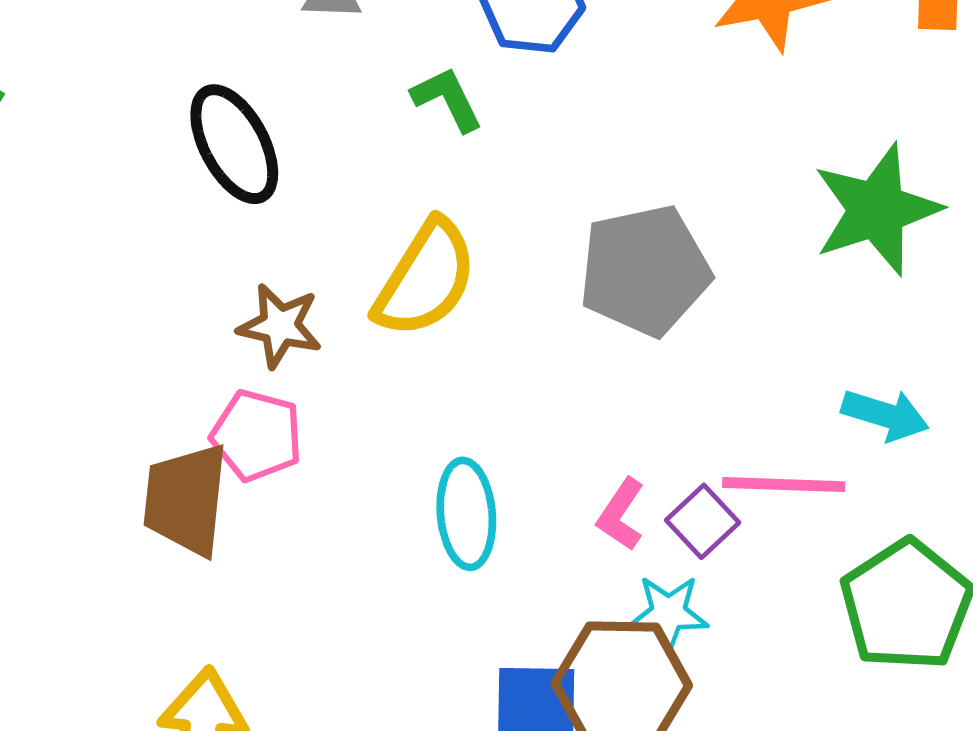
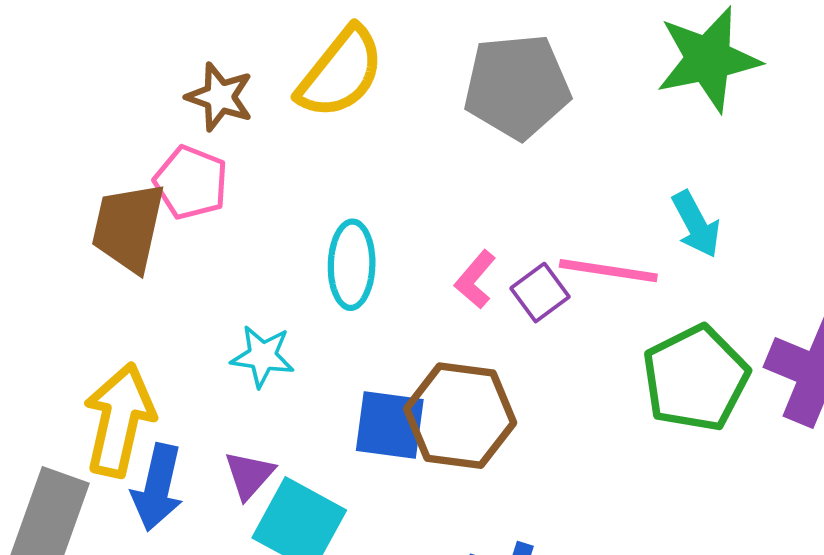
cyan arrow: (885, 415) -> (696, 224), turned 38
cyan star: (669, 613) -> (263, 356), moved

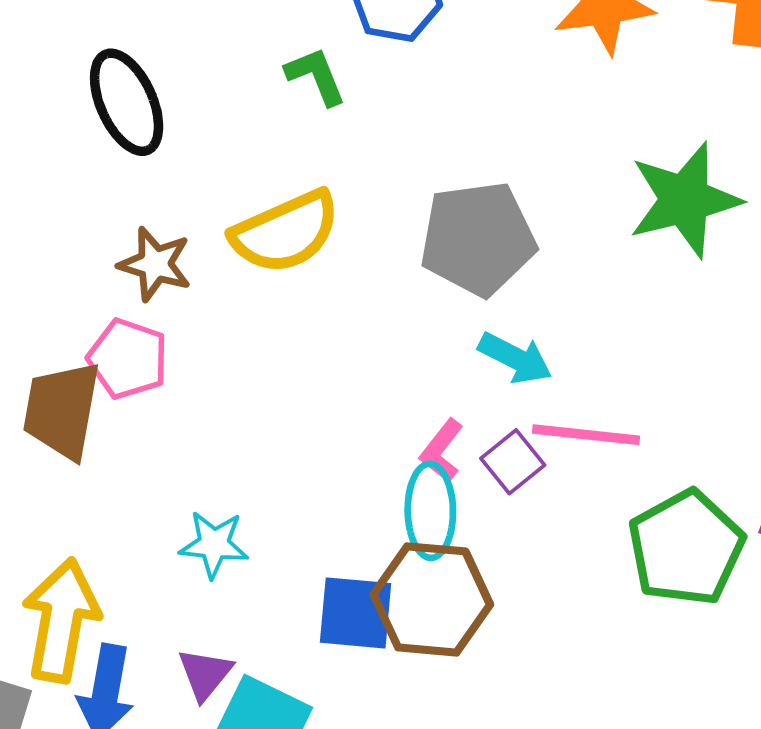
yellow semicircle: (341, 73) -> (285, 232), turned 30
cyan arrow: (696, 224) -> (515, 358), moved, turned -32
cyan ellipse: (352, 265) -> (430, 511), moved

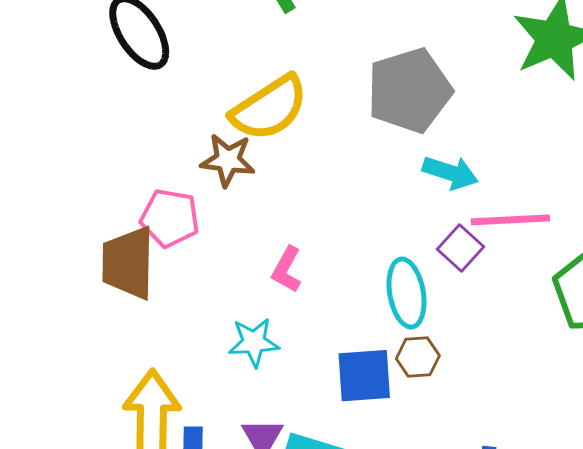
brown star: (155, 264) -> (228, 160), moved
pink L-shape: (442, 451) -> (287, 270), moved
brown hexagon: (432, 599) -> (418, 357), size x0.5

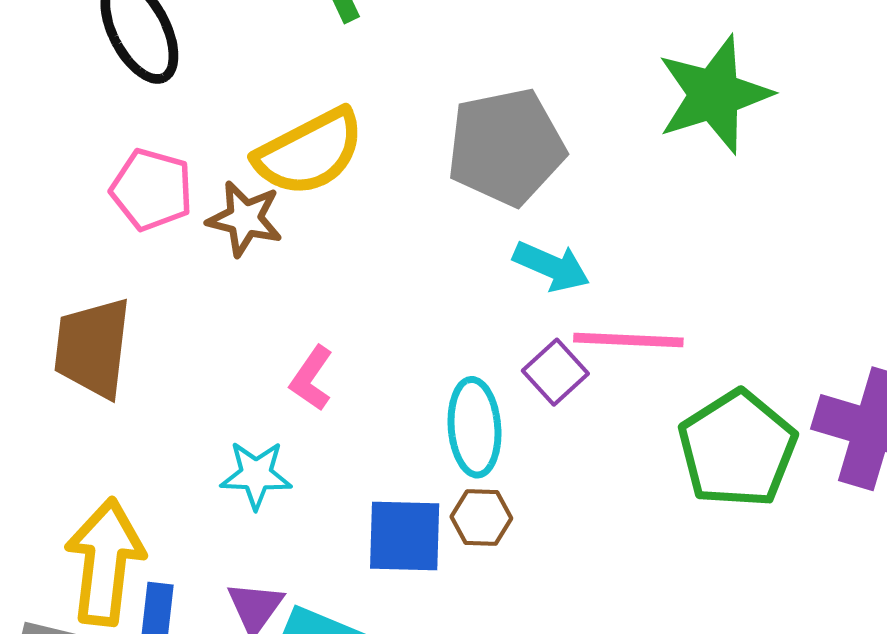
pink pentagon: (170, 218) -> (152, 190), moved

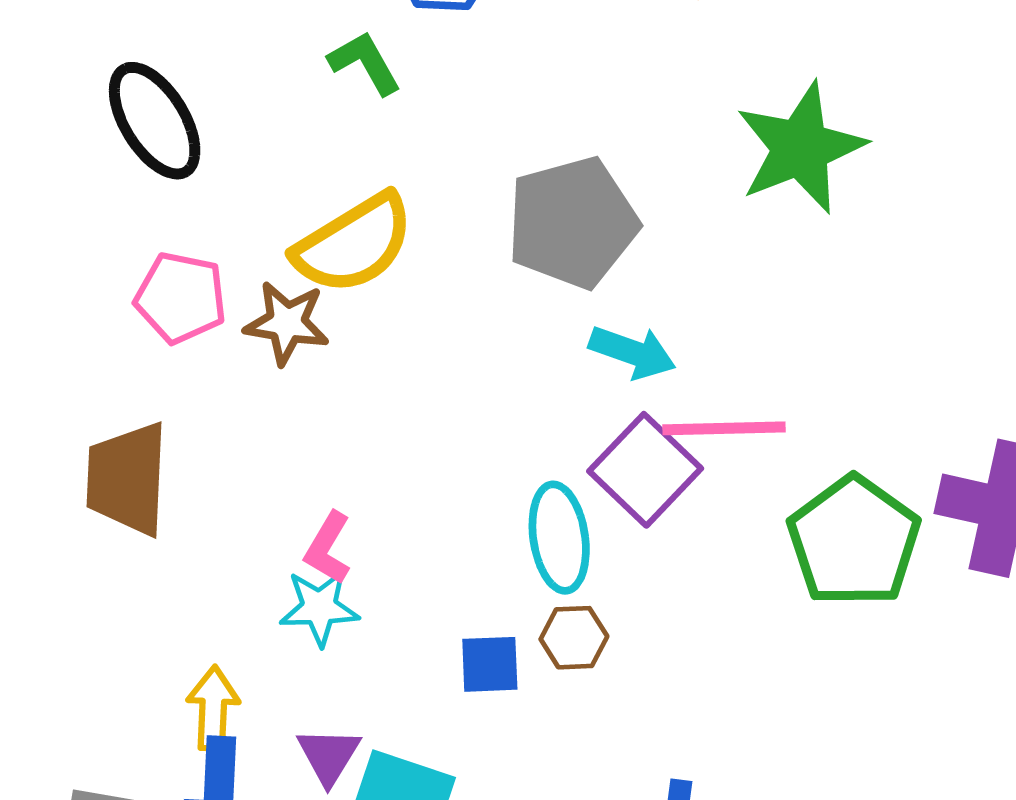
purple square: (555, 372) -> (645, 470), size x1.5
pink L-shape: (311, 378) -> (328, 548), moved
blue square: (405, 536) -> (490, 664), size x0.7
yellow arrow: (105, 562) -> (213, 708), moved, size x0.6

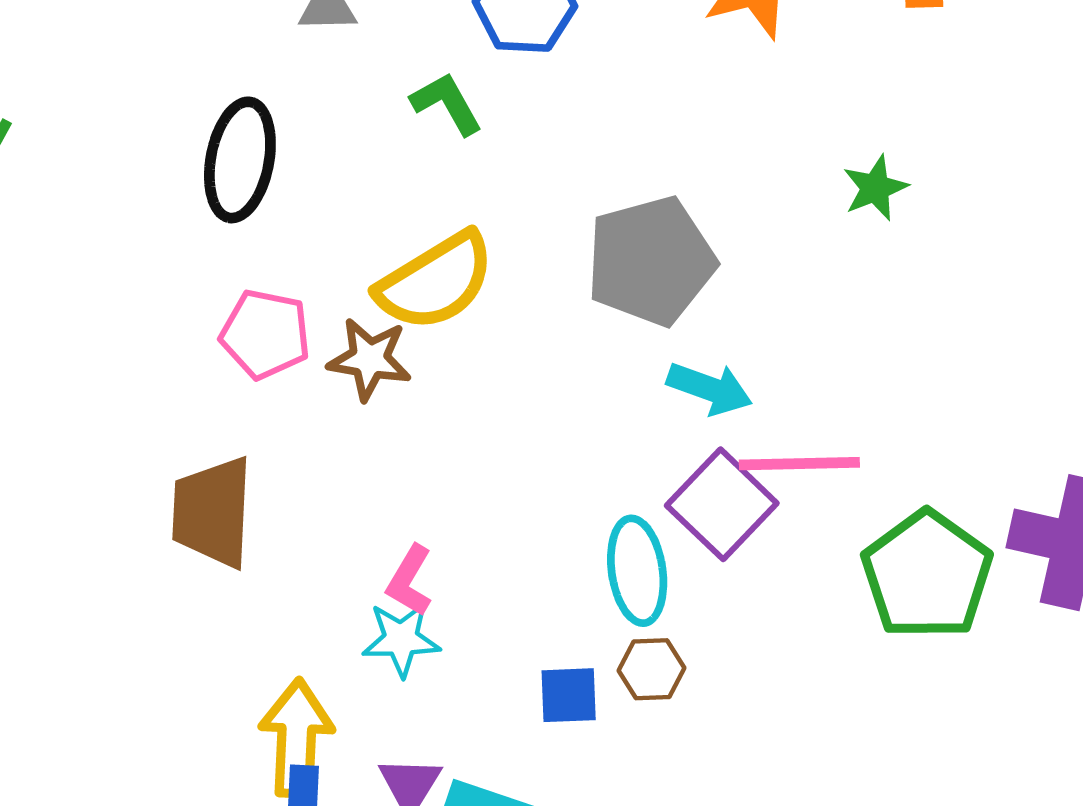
black ellipse: (155, 121) -> (240, 160), turned 42
green star: (801, 148) -> (875, 188), size x0.5
yellow arrow: (213, 708) -> (296, 738), size x1.4

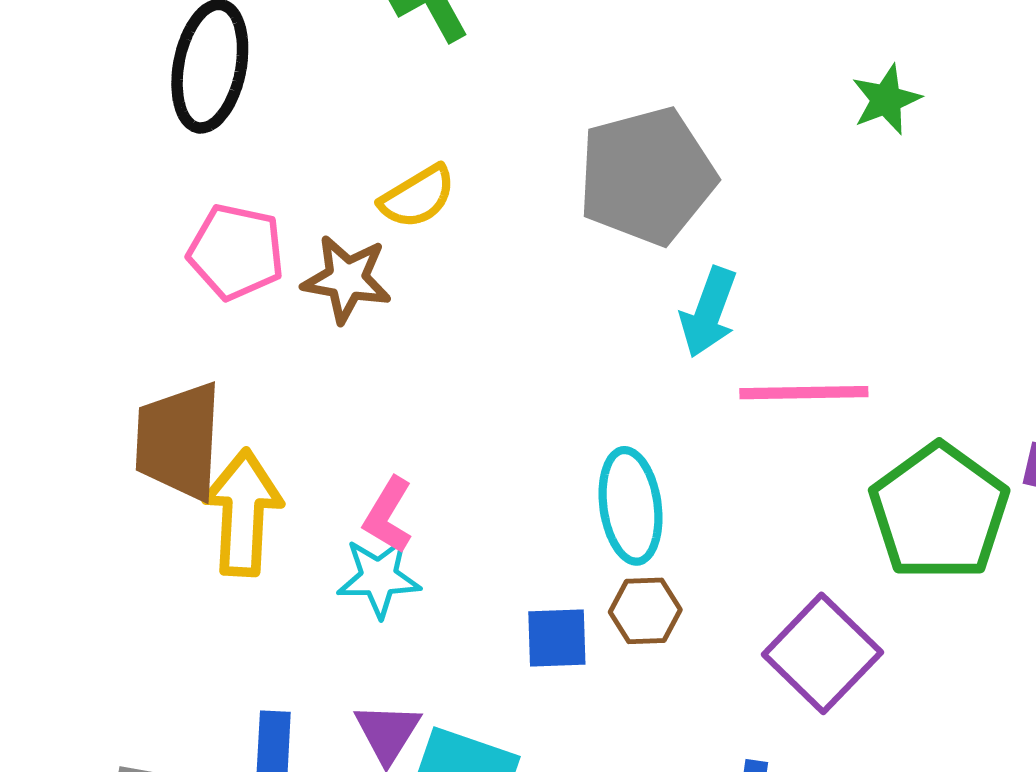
yellow semicircle: (436, 281) -> (417, 197), size x0.6
cyan arrow: (710, 388) -> (709, 312), turned 90
purple square: (722, 504) -> (822, 653), moved
yellow arrow: (296, 738) -> (243, 513), moved

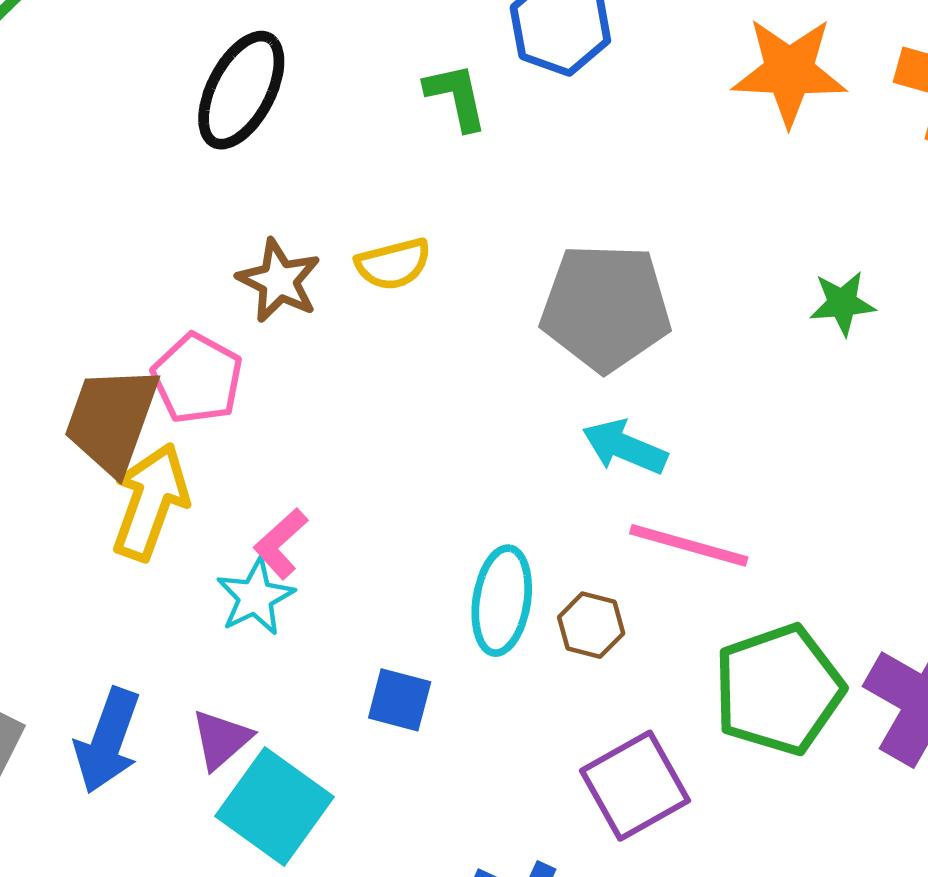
pink pentagon: (236, 252) -> (197, 378), moved
brown star: (347, 279) -> (279, 281), moved
cyan arrow: (709, 312) -> (625, 447), turned 76
cyan star: (379, 577) -> (255, 597), turned 30
brown hexagon: (645, 611) -> (591, 625), moved

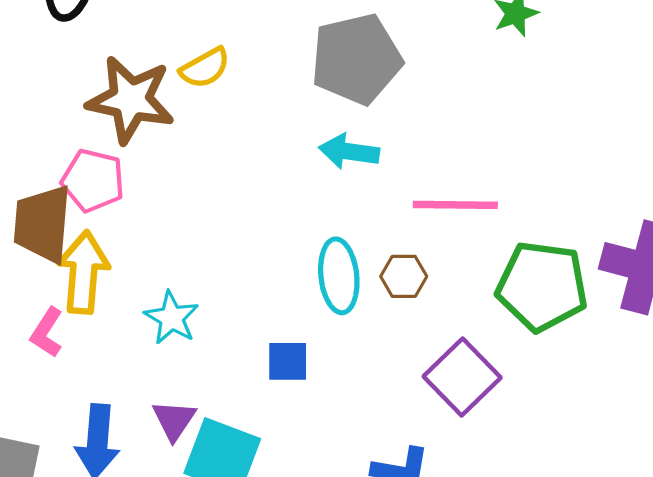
brown star: (279, 281) -> (131, 100), size x1.5
cyan arrow: (625, 447) -> (349, 152), moved
pink L-shape: (281, 543) -> (47, 332), moved
green pentagon: (779, 690) -> (542, 286), turned -30

